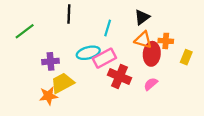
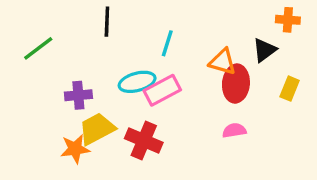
black triangle: (142, 17) -> (264, 50), moved
orange cross: (166, 41) -> (288, 20), moved
red cross: (119, 76) -> (144, 141), moved
pink semicircle: (151, 84) -> (234, 130), turned 32

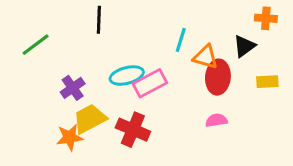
cyan line: (167, 43) -> (181, 40), moved
yellow rectangle: (290, 89) -> (267, 82), turned 65
purple cross: (78, 95) -> (73, 88), turned -30

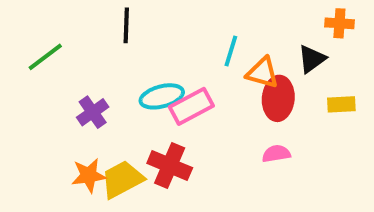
yellow trapezoid: (90, 119) -> (122, 179), moved

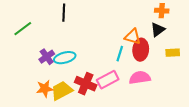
orange cross: (339, 23) -> (162, 11), moved
cyan line: (231, 51) -> (120, 54), moved
cyan ellipse: (162, 96) -> (65, 58), moved
pink rectangle: (191, 106) -> (108, 80), moved
pink semicircle: (276, 154) -> (140, 78), size x1.5

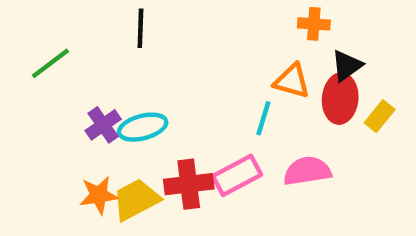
orange cross: (162, 11) -> (314, 24), moved
red ellipse: (141, 50) -> (340, 99), moved
yellow rectangle: (173, 53) -> (380, 116), turned -48
red cross: (86, 84) -> (189, 184), turned -30

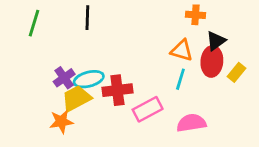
green line: (50, 63) -> (34, 23), moved, turned -36
cyan line: (263, 118) -> (180, 79), moved
pink semicircle: (307, 171) -> (191, 123), moved
red cross: (189, 184) -> (117, 90), moved
yellow trapezoid: (136, 200) -> (76, 98), moved

